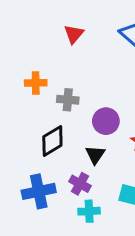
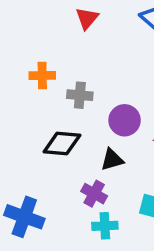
black diamond: (52, 141) -> (62, 144), turned 36
black triangle: (95, 155) -> (112, 160), turned 40
blue cross: (39, 191) -> (24, 217), moved, turned 32

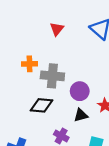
gray cross: (80, 95) -> (52, 76), size x1.5
black triangle: (112, 160) -> (81, 115), moved

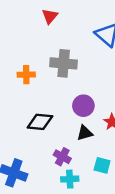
red triangle: (57, 29) -> (50, 16), moved
gray cross: (52, 76) -> (64, 63), moved

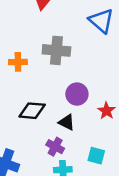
black triangle: (85, 133) -> (67, 122), moved, turned 42

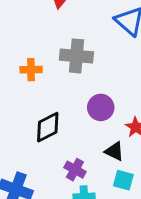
black diamond: (32, 111) -> (48, 127), turned -32
black triangle: (67, 122) -> (114, 151), moved

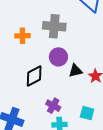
purple circle: (101, 107) -> (58, 57), moved
black triangle: (114, 151) -> (75, 71), moved, turned -40

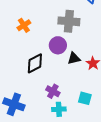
gray cross: (54, 26) -> (69, 21), moved
orange cross: (22, 36) -> (24, 25), turned -32

